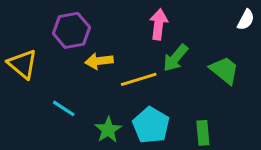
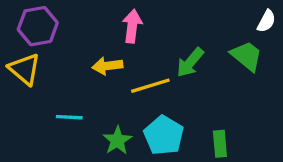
pink arrow: (159, 24) -> (132, 26), moved
purple hexagon: (71, 30) -> (38, 26), moved
green trapezoid: (224, 70) -> (246, 56), moved
cyan line: (64, 108) -> (69, 117), turned -30

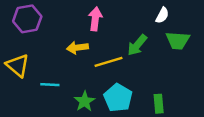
white semicircle: (266, 21) -> (162, 15), moved
green trapezoid: (246, 56) -> (178, 40), turned 145
yellow triangle: (25, 69) -> (18, 65), moved

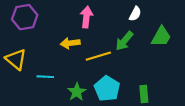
white semicircle: (162, 15) -> (135, 14), moved
green trapezoid: (178, 40) -> (161, 37), turned -65

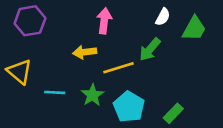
green trapezoid: (161, 37) -> (194, 29), moved
green star: (77, 92) -> (92, 95), moved
green rectangle: (144, 94) -> (173, 113), turned 49

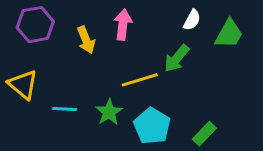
yellow arrow: (85, 52) -> (86, 40), moved, turned -105

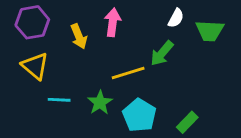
green trapezoid: (229, 34) -> (210, 31), turned 64
yellow triangle: (23, 84) -> (35, 66), moved

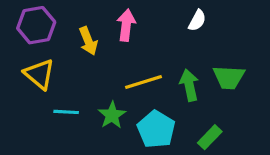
green trapezoid: (210, 31) -> (229, 77), moved
green arrow: (162, 53) -> (189, 85), moved, turned 128

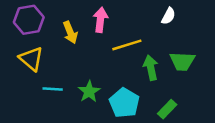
white semicircle: (197, 20) -> (168, 16), moved
yellow line: (144, 82) -> (127, 45), moved

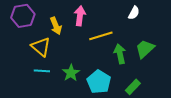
yellow triangle: (31, 59) -> (41, 47), moved
green trapezoid: (182, 61) -> (145, 49), turned 135

